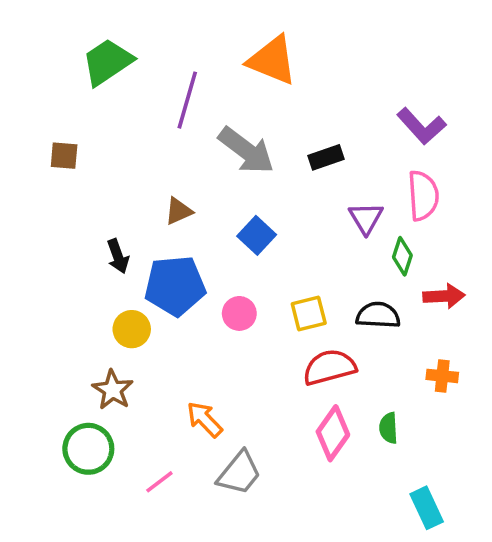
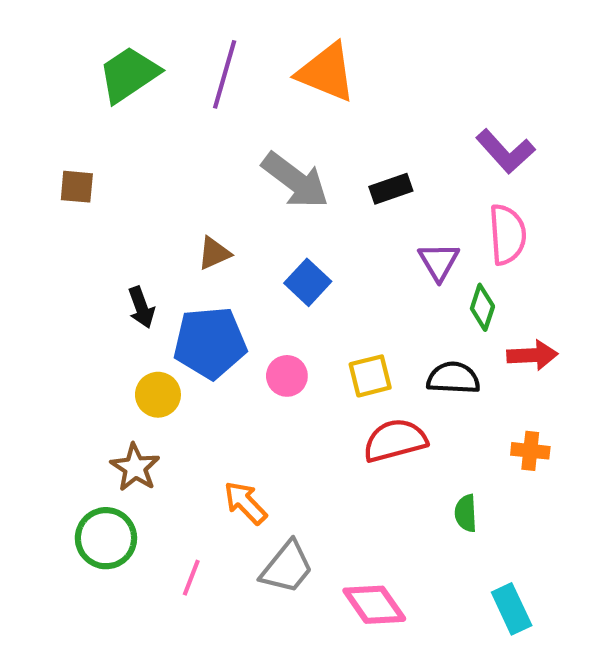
purple line: (187, 100) -> (225, 74), moved
pink diamond: (333, 433) -> (374, 605), moved, turned -70
pink line: (159, 482) -> (191, 578), turned -32

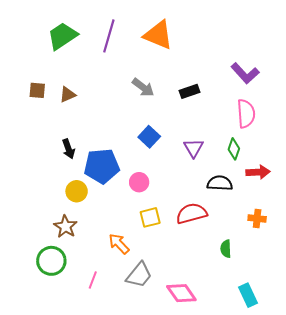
gray arrow: (295, 180) -> (143, 87), size x0.7
brown triangle: (214, 253) -> (67, 94), moved
purple triangle: (439, 262) -> (194, 148), moved
yellow square: (370, 376) -> (150, 217), moved

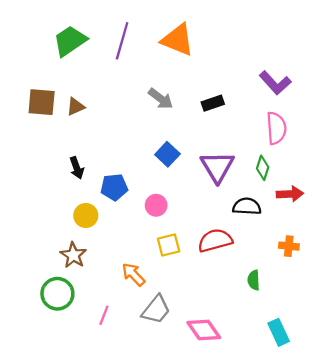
brown square: (37, 90) -> (42, 102), size x1.5
purple triangle: (194, 148) -> (217, 167), size x1.5
blue pentagon: (102, 166) -> (114, 187), size x0.7

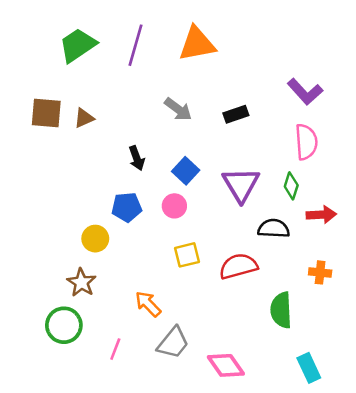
orange triangle: (178, 40) -> (197, 44), turned -33
black arrow: (77, 168) -> (137, 158), moved
pink circle: (156, 205) -> (174, 206), moved
yellow square: (169, 245) -> (187, 255), moved
green semicircle: (254, 280) -> (281, 310), size x1.6

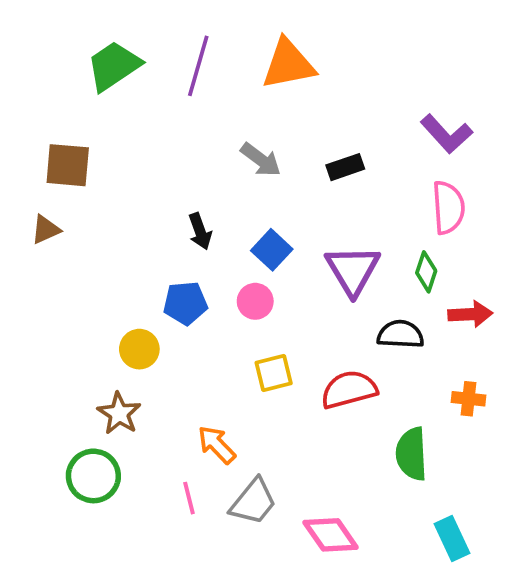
brown triangle: (84, 118) -> (46, 230), moved
pink line: (115, 349) -> (189, 498), moved, turned -35

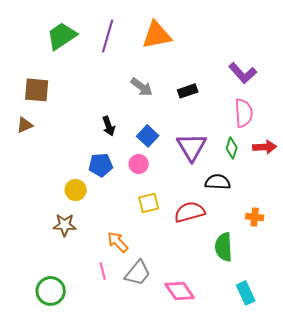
red arrow: (470, 314) -> (265, 147), moved
brown star: (119, 413) -> (65, 225), turned -30
green circle: (93, 476) -> (51, 291), moved

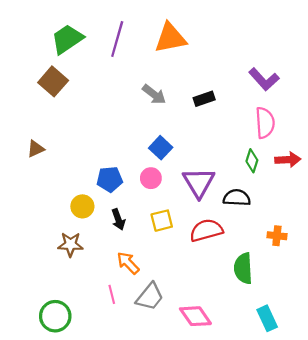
brown square: (37, 90) -> (53, 81), moved, turned 36
brown triangle: (25, 125) -> (36, 149), moved
black arrow: (109, 126) -> (118, 219), moved
purple triangle: (192, 147) -> (199, 182), moved

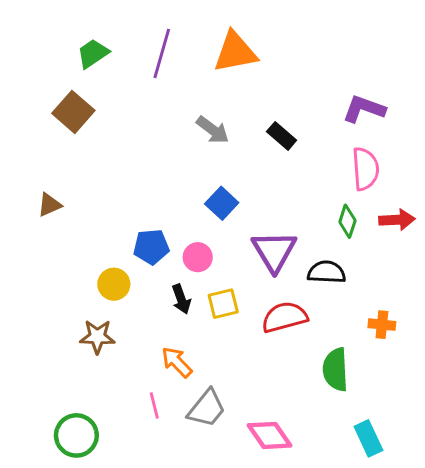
green trapezoid: (67, 39) -> (93, 54), size x0.7
purple L-shape: (264, 79) -> (364, 109), turned 152
black rectangle: (204, 99) -> (282, 136), turned 60
pink circle: (151, 178) -> (198, 257), moved
black arrow: (118, 219) -> (181, 299), moved

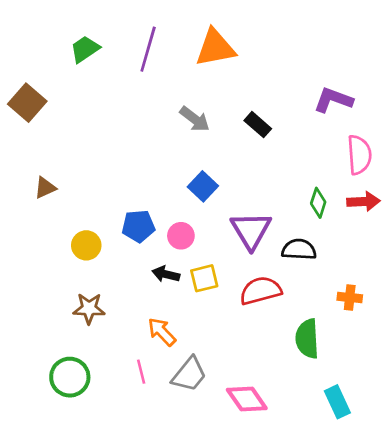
brown square: (73, 112) -> (27, 103), moved
pink semicircle: (365, 169) -> (359, 155), moved
yellow circle: (114, 284) -> (86, 245), moved
black arrow: (181, 299) -> (166, 274), turned 124
green circle: (76, 435) -> (70, 377), moved

